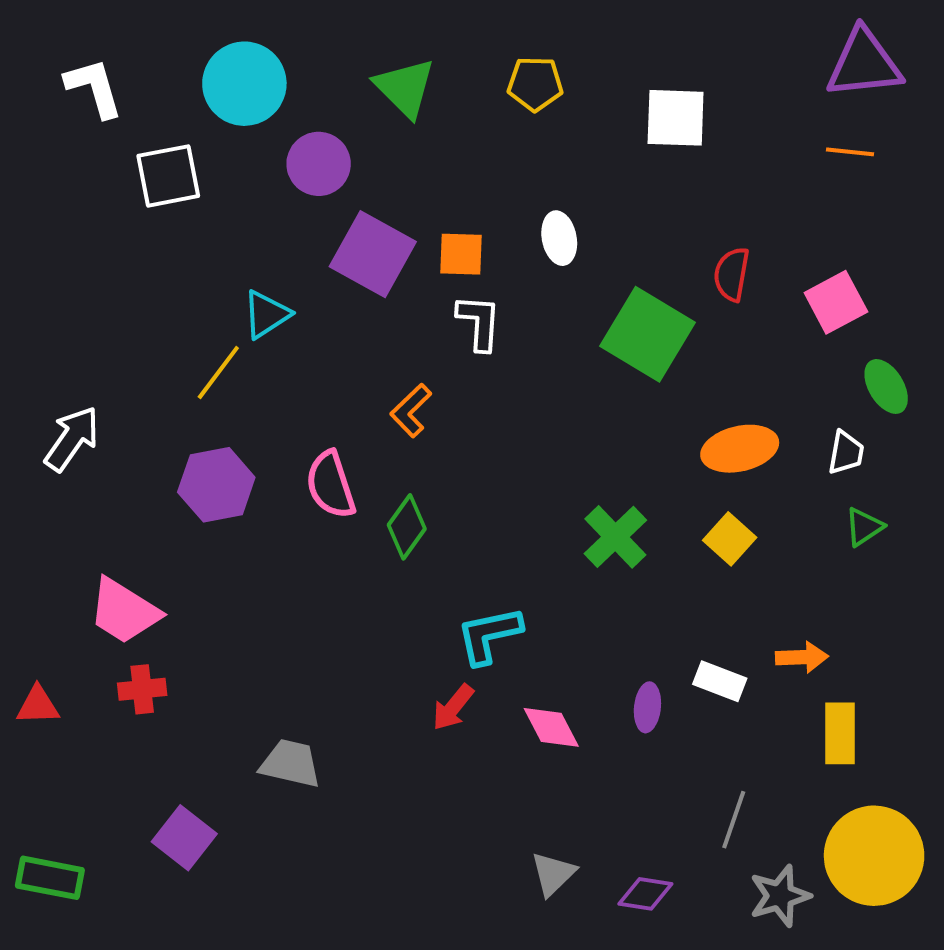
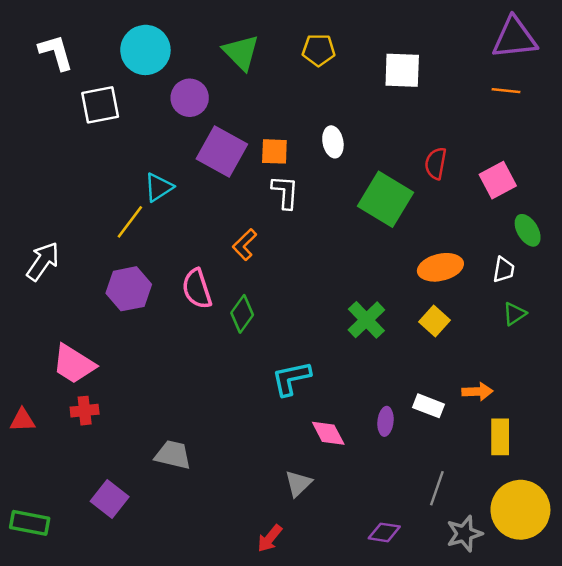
red arrow: (453, 707) -> (270, 538), moved
gray triangle: (553, 874) -> (298, 483), moved

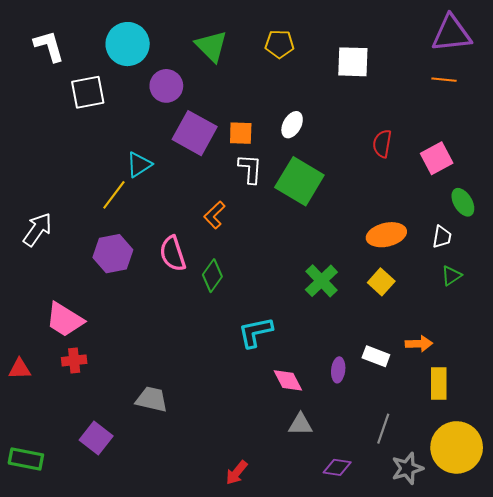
white ellipse: (333, 142) -> (292, 125), turned 40
green square: (385, 199) -> (299, 181), moved
gray triangle: (298, 483) -> (300, 424), moved, turned 45

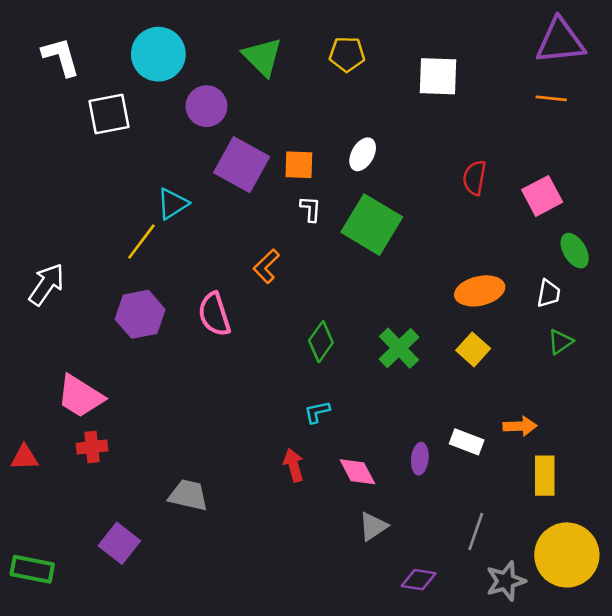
white L-shape: (250, 169) -> (311, 209), size x0.7
green diamond: (212, 276) -> (321, 342), moved
cyan L-shape: (255, 332) -> (317, 412), size x0.6
gray triangle: (300, 424) -> (373, 526), turned -35
red arrow: (237, 473) -> (294, 465), moved, turned 125

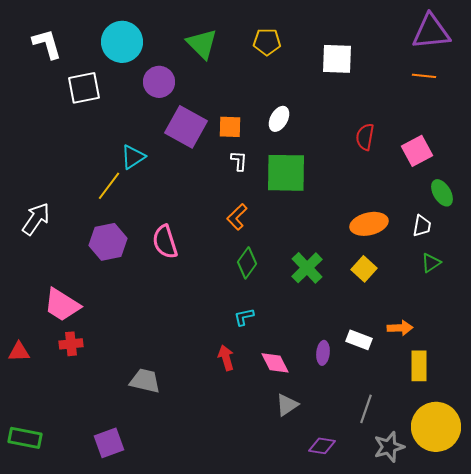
green square: (372, 225) -> (286, 173), turned -30
orange L-shape: (266, 266) -> (237, 217), moved
purple square: (119, 543) -> (109, 443), moved, turned 32

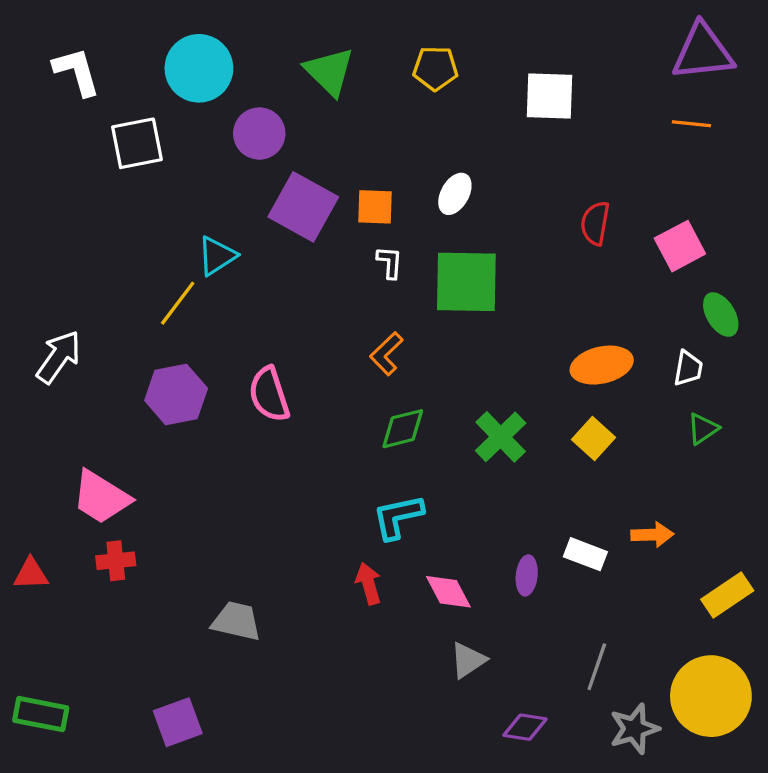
green diamond: (247, 263) -> (403, 429), turned 40
cyan L-shape: (244, 317) -> (398, 517), size x1.6
yellow rectangle: (419, 366) -> (727, 595), moved, turned 56

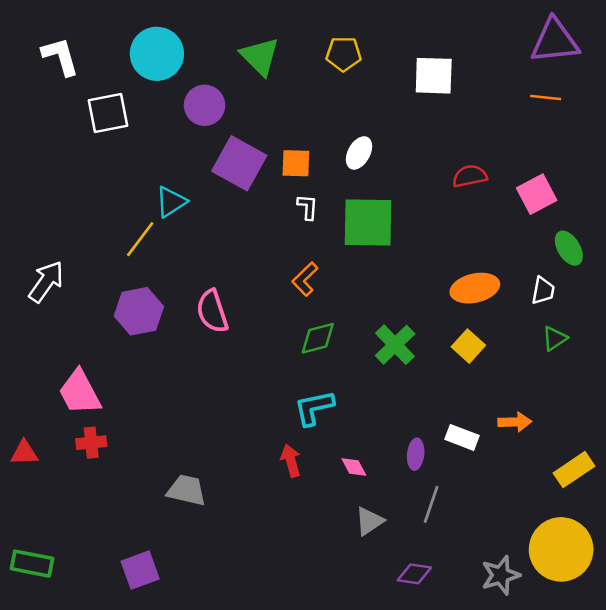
red semicircle: (595, 223) -> (470, 176), turned 68
pink trapezoid: (101, 497) -> (80, 392), turned 30
pink diamond: (448, 592) -> (354, 467), size x0.7
gray line: (597, 667) -> (431, 504), moved

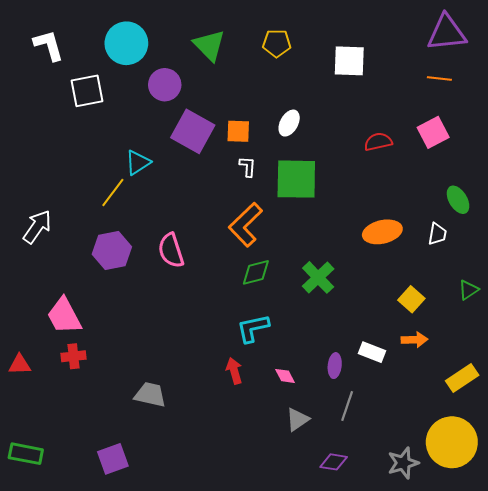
pink square: (537, 194) -> (433, 132), moved
orange L-shape: (305, 279) -> (246, 225), size x1.6
green triangle: (555, 338) -> (468, 290), moved
yellow square: (468, 346) -> (411, 299), moved

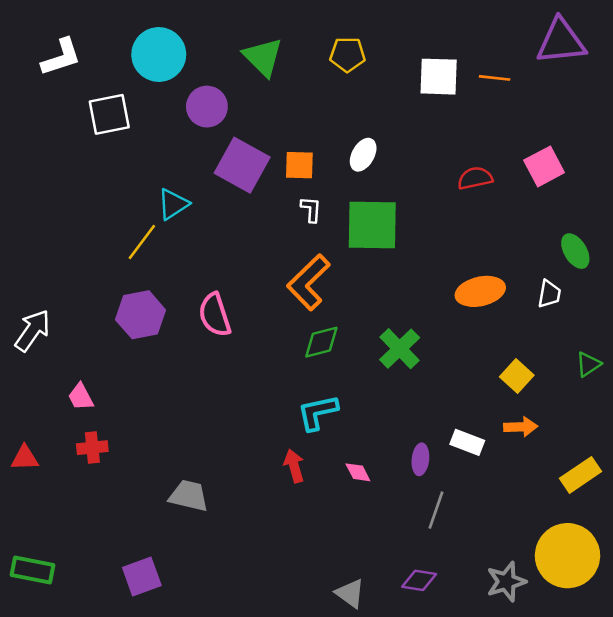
white L-shape: (49, 45) -> (61, 57), turned 88
orange line: (439, 78) -> (495, 78), moved
white arrow: (37, 227) -> (32, 330), moved
pink trapezoid: (64, 316) -> (81, 397), size x0.6
gray triangle: (297, 419) -> (350, 593), moved, turned -50

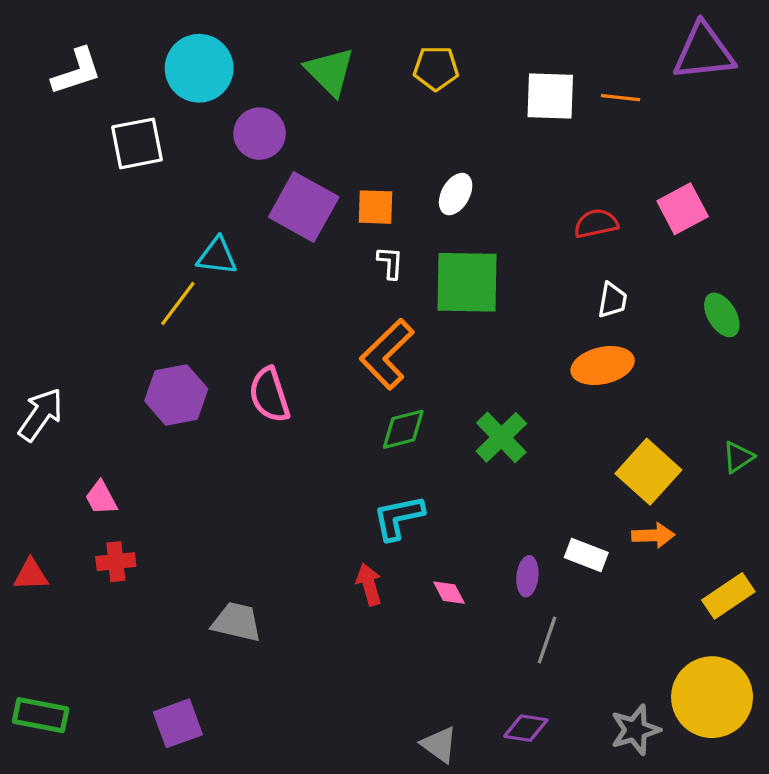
cyan triangle: (173, 204) -> (217, 256), turned 40
white trapezoid: (549, 294) -> (612, 300), moved
yellow square: (517, 376) -> (648, 472), size x1.5

